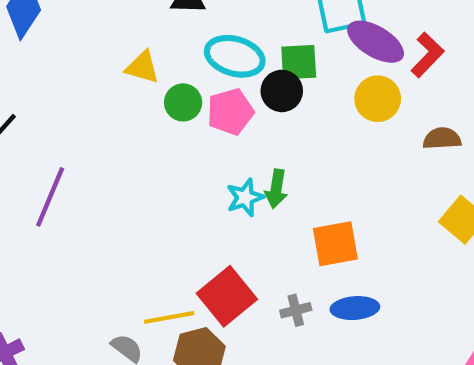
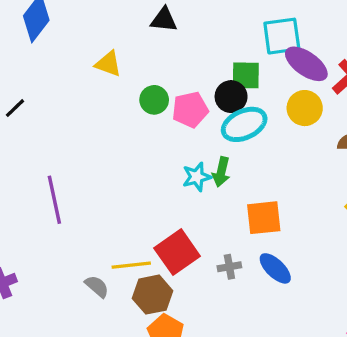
cyan ellipse: (235, 56) -> (244, 124), moved, turned -45
yellow triangle: (142, 67) -> (108, 64), moved
purple line: (50, 197) -> (54, 200), moved, turned -39
blue ellipse: (355, 308) -> (275, 268), turned 44

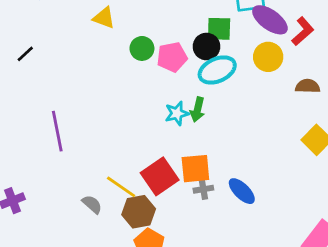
orange square: (264, 218) -> (195, 169), moved
yellow line: (131, 265) -> (121, 187), turned 40

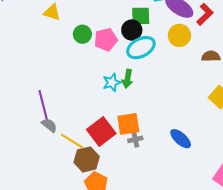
purple line: (57, 131) -> (43, 105), moved
blue ellipse: (242, 191) -> (181, 139), moved
gray semicircle: (92, 204) -> (49, 125), moved

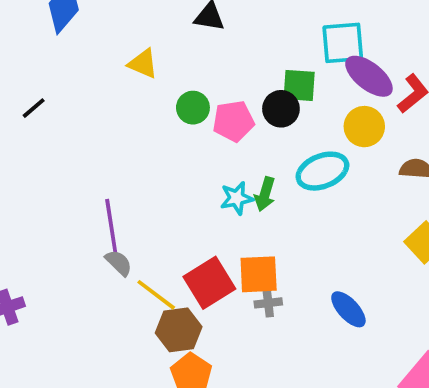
cyan ellipse: (141, 48) -> (322, 171), moved

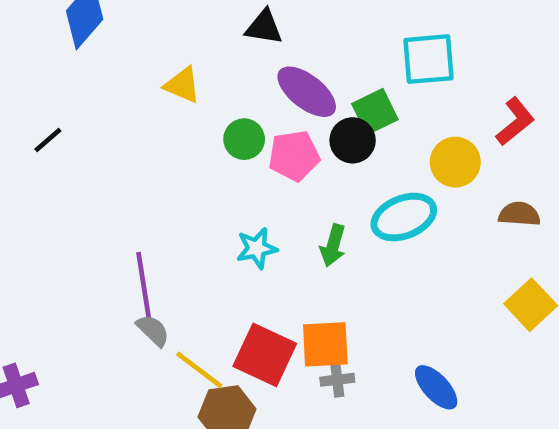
purple ellipse: (369, 76) -> (307, 92), moved
green square: (299, 85) -> (375, 112), turned -30
cyan star: (237, 198) -> (257, 248), moved
red square: (209, 283) -> (265, 355), turned -33

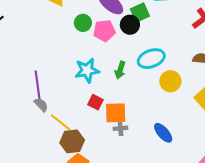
yellow circle: (455, 162) -> (170, 81), moved
cyan star: (257, 248) -> (87, 70), size x1.4
red square: (265, 355) -> (95, 102), moved, size x0.6

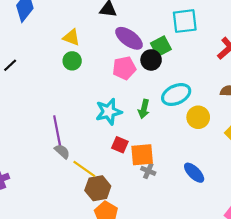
green circle: (83, 23) -> (72, 61), moved
gray cross: (120, 128) -> (148, 171), turned 32

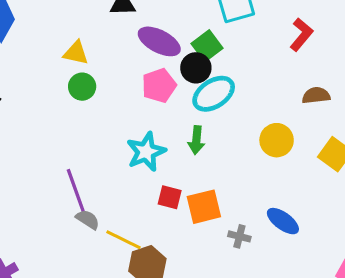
cyan ellipse: (176, 95) -> (214, 94), moved
gray cross: (148, 171) -> (239, 236), moved

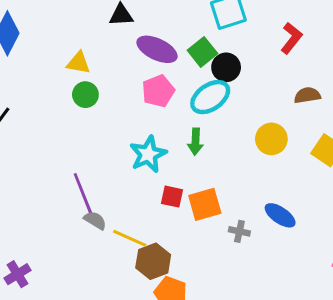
black circle: (196, 68) -> (226, 67), moved

